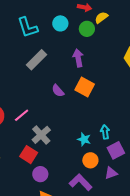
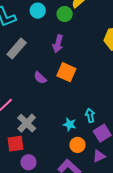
purple arrow: (78, 58) -> (58, 44), turned -150
red square: (29, 155) -> (15, 144), turned -36

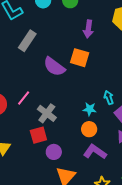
purple arrow: (58, 44) -> (88, 29), moved
purple semicircle: (40, 78) -> (54, 67), size x1.6
orange circle: (78, 145) -> (89, 129), moved

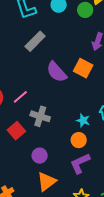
gray cross: (47, 113) -> (40, 116), turned -30
red square: (38, 135) -> (16, 131), moved, turned -36
purple L-shape: (95, 152) -> (80, 163), turned -70

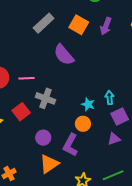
orange square: (83, 68) -> (79, 25), moved
pink line: (20, 97) -> (27, 78), turned 35
purple L-shape: (80, 163) -> (70, 145), moved, turned -40

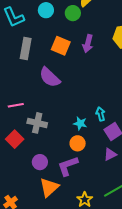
gray rectangle: (44, 23) -> (26, 49), turned -30
purple L-shape: (70, 145) -> (68, 166), turned 50

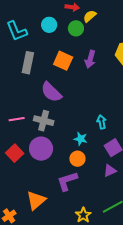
cyan arrow: (101, 114) -> (102, 122), moved
gray cross: (37, 123) -> (44, 121), moved
purple circle: (40, 162) -> (41, 149), moved, size x1.5
orange triangle: (49, 187) -> (36, 200), moved

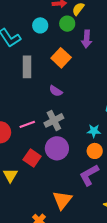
purple arrow: (90, 59) -> (87, 39), moved
orange square: (63, 61) -> (61, 58), turned 30
purple semicircle: (51, 92) -> (56, 91), size x0.6
gray cross: (44, 121) -> (54, 120), turned -30

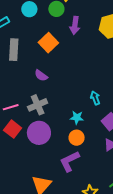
red square: (32, 158) -> (13, 129), moved

